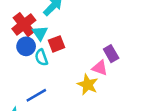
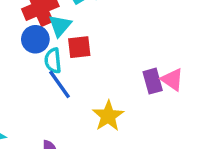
pink triangle: (100, 68) -> (172, 79), moved
blue line: (36, 95) -> (59, 84), moved, turned 70

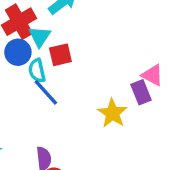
purple rectangle: (153, 81) -> (141, 92), moved
yellow star: (108, 116) -> (112, 113), moved

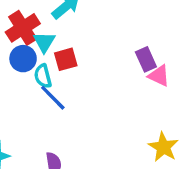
purple rectangle: (141, 92) -> (146, 59), moved
yellow star: (112, 113) -> (163, 147), moved

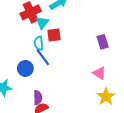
blue circle: (23, 59) -> (25, 68), moved
pink triangle: (159, 76) -> (99, 73), moved

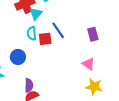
red square: (54, 35) -> (45, 39), moved
blue line: (43, 57) -> (58, 30), moved
yellow star: (106, 97) -> (94, 87), turned -30

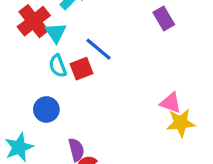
purple rectangle: (93, 34) -> (164, 19), moved
pink triangle: (89, 64) -> (171, 103), moved

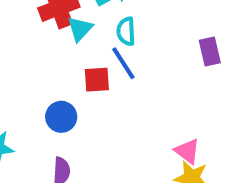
cyan semicircle: (58, 66) -> (126, 31), moved
blue circle: (46, 109) -> (61, 117), moved

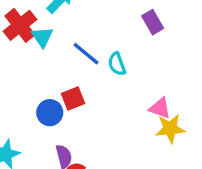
cyan semicircle: (126, 31) -> (117, 64), moved
red square: (97, 80) -> (73, 99), moved

